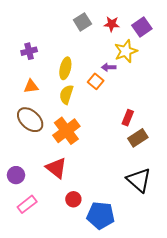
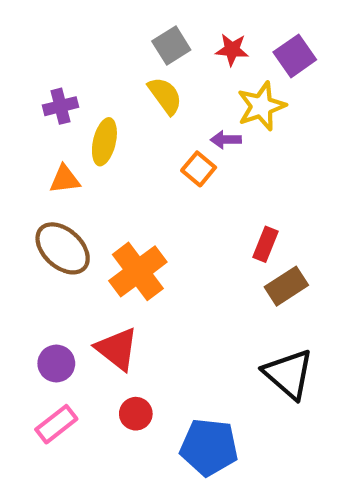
yellow ellipse: (65, 68) -> (104, 142), moved
yellow semicircle: (66, 95) -> (165, 96), moved, turned 126
purple circle: (16, 175) -> (56, 363), moved
red circle: (73, 199) -> (136, 414), moved

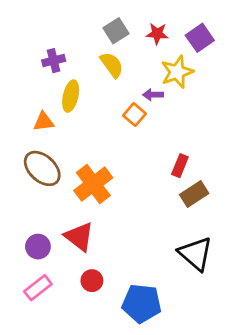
purple cross: (60, 106) -> (54, 61), moved

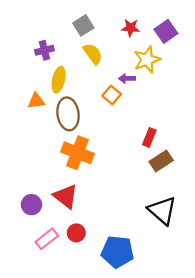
gray square: (116, 31) -> (83, 25), moved
brown ellipse: (42, 168) -> (68, 114), moved, turned 40
orange cross: (93, 184) -> (77, 153), turned -32
pink rectangle: (38, 288) -> (47, 239), moved

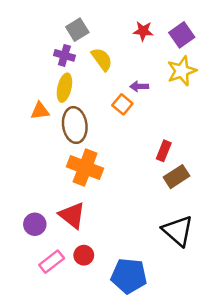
gray square: (83, 25) -> (77, 30), moved
purple cross: (44, 50) -> (64, 55), moved, turned 30
yellow star: (147, 60) -> (182, 71), moved

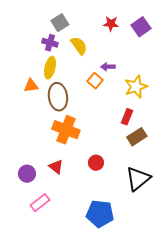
yellow star: (182, 71) -> (136, 87), moved
red triangle: (72, 215) -> (56, 167), size x0.7
black triangle: (178, 231) -> (138, 179), turned 40
red circle: (84, 255) -> (96, 163), moved

